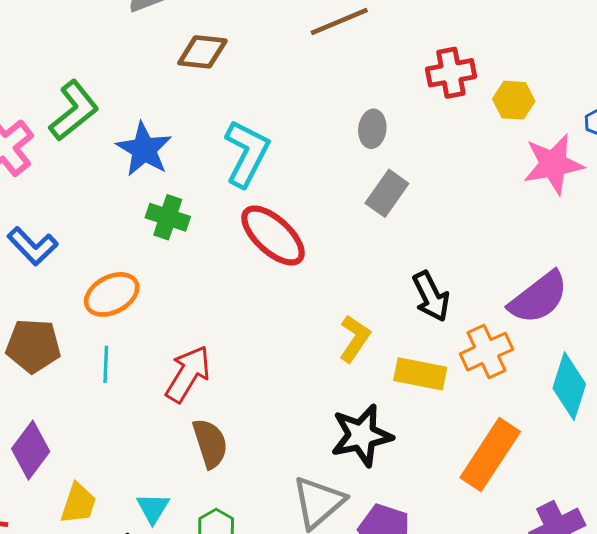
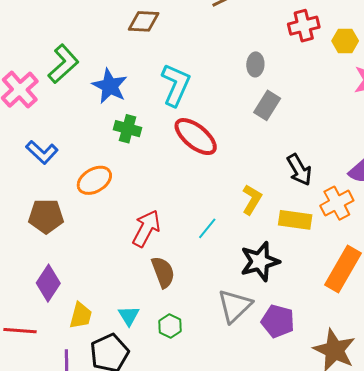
cyan line: (106, 364) -> (207, 228), moved, turned 40

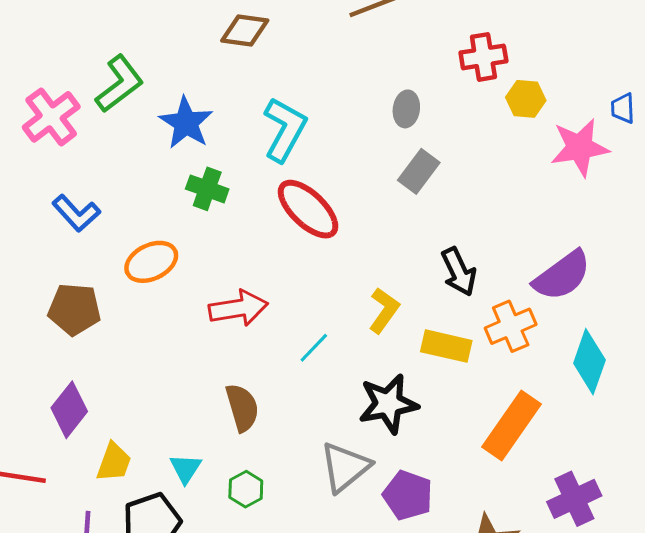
yellow hexagon: (345, 41) -> (526, 99), moved
red arrow: (146, 228) -> (238, 308), moved, turned 48

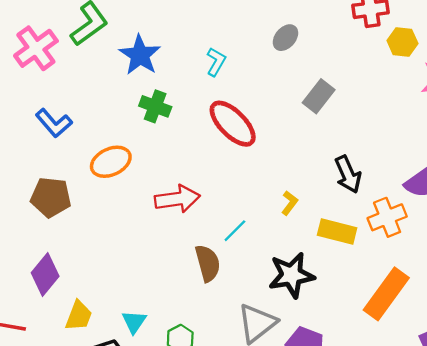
gray ellipse: (406, 109) -> (285, 38), moved, turned 32
cyan L-shape: (285, 129) -> (216, 62), size x0.6
yellow L-shape: (384, 310) -> (290, 203), size x0.7
brown semicircle: (242, 408) -> (208, 263), moved

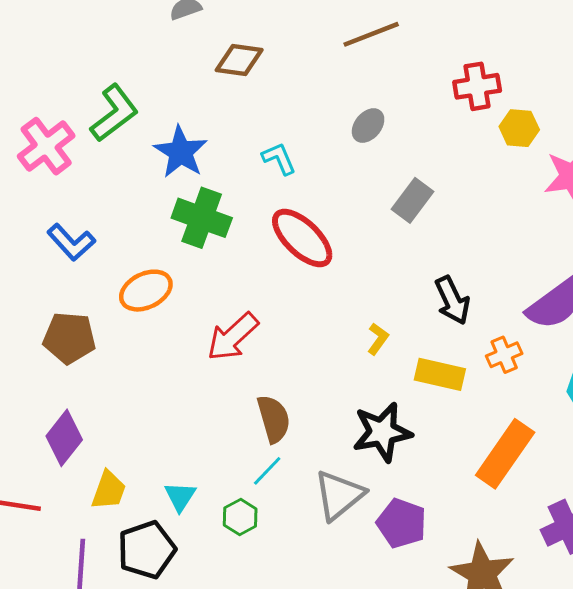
cyan L-shape: (216, 62) -> (279, 159), turned -52
green cross: (155, 106) -> (202, 218), size x1.4
red arrow: (177, 199) -> (233, 337), turned 147
orange cross: (387, 217) -> (504, 355), size x0.7
cyan line: (235, 231) -> (267, 471), moved

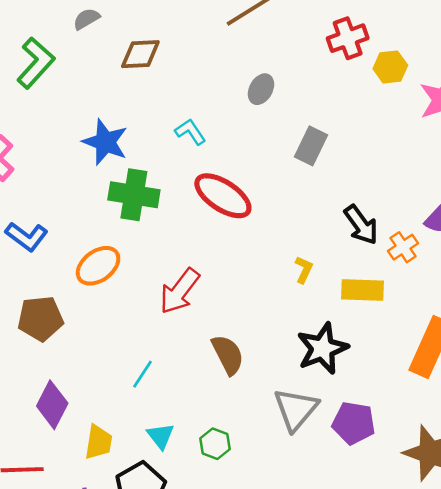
green L-shape: (114, 113) -> (36, 63), moved
orange cross: (504, 355) -> (403, 247), moved
cyan line: (267, 471) -> (143, 374), moved

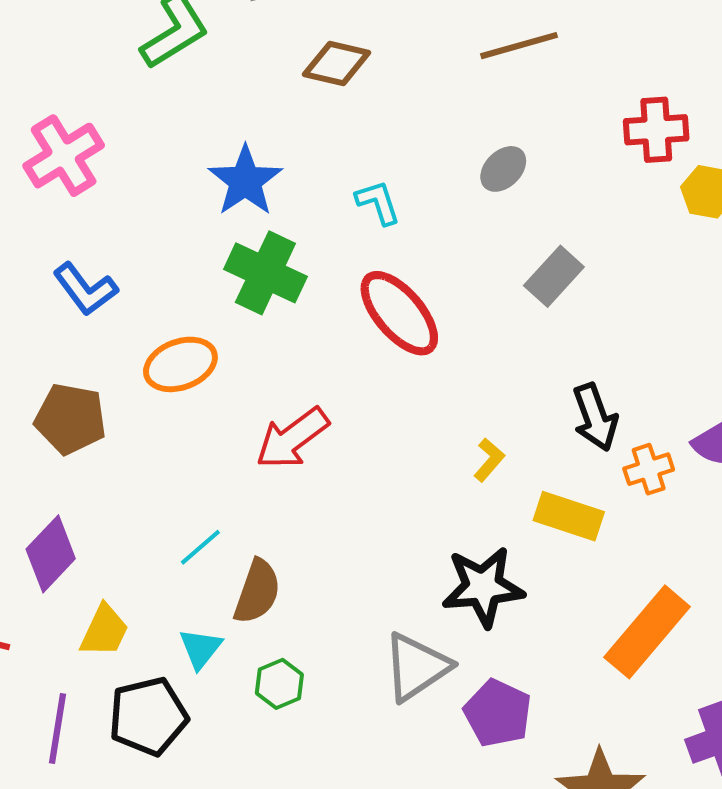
brown semicircle: (228, 355) -> (257, 592), moved, turned 30

